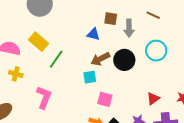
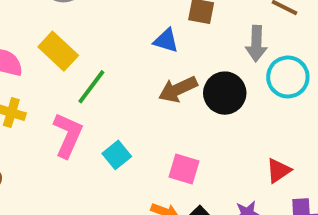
gray arrow: (129, 28) -> (256, 44), moved
cyan square: (90, 77) -> (117, 155), moved, turned -32
pink L-shape: (44, 97) -> (68, 135), moved

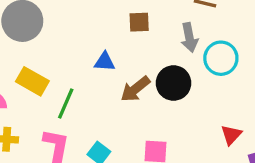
blue triangle: (166, 41) -> (105, 62), moved

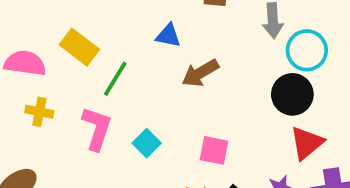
black circle: (174, 83) -> (292, 94), moved
red triangle: (231, 135) -> (307, 143), size x1.4

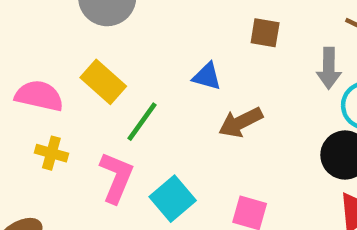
cyan square: (147, 143) -> (173, 199), size x1.4

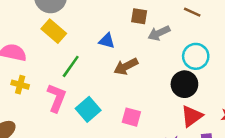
gray arrow: (329, 68) -> (159, 33), moved, turned 65
yellow rectangle: (103, 82) -> (54, 31), moved

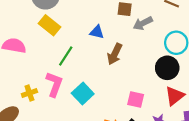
brown arrow: (126, 66) -> (115, 54), turned -35
yellow cross: (20, 85) -> (29, 93), moved, turned -32
pink square: (131, 117) -> (136, 100), moved

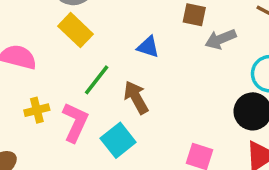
brown arrow: (115, 54) -> (136, 97), moved, turned 120
yellow cross: (29, 93) -> (37, 110), moved

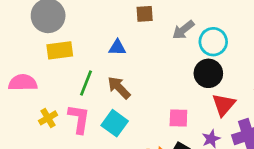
yellow rectangle: (76, 30) -> (60, 50), turned -35
gray arrow: (221, 39) -> (183, 30), moved

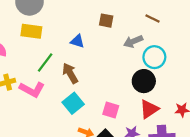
pink L-shape: (79, 119) -> (32, 89), turned 95
cyan square: (115, 123) -> (73, 103), moved

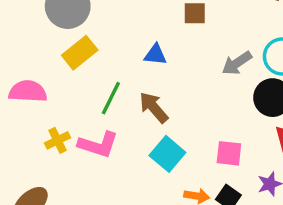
yellow rectangle: (31, 31) -> (80, 53), turned -36
gray arrow: (133, 41) -> (237, 63), moved

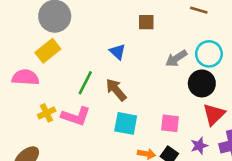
yellow rectangle: (80, 53) -> (48, 51), moved
blue triangle: (155, 55) -> (118, 52), turned 36
cyan square: (167, 154) -> (126, 123), turned -30

